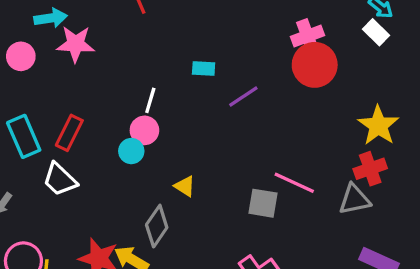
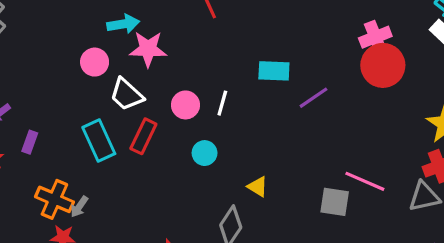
cyan rectangle: (204, 68) -> (274, 71), size x1.4
pink circle: (144, 130) -> (185, 105), moved
white trapezoid: (60, 179) -> (127, 94), moved

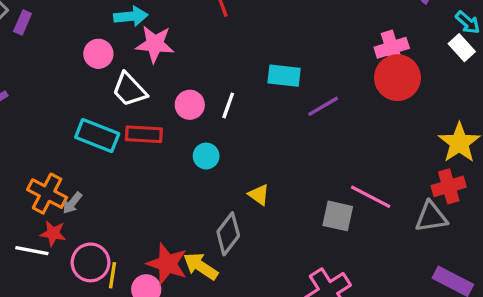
red rectangle: (143, 136) -> (144, 134), turned 64
cyan rectangle: (99, 141) -> (97, 136), turned -48
purple rectangle: (30, 142) -> (23, 22), moved

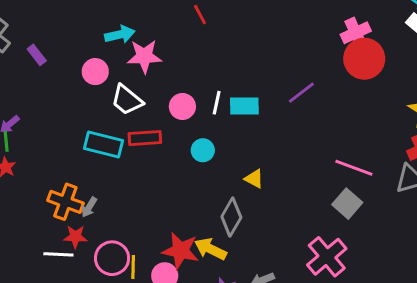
purple rectangle: (23, 22) -> (37, 55), moved, turned -54
cyan rectangle: (284, 76) -> (244, 106), moved
gray square: (338, 216) -> (347, 204), moved, turned 36

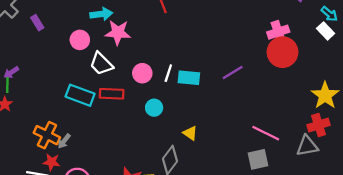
gray square: (347, 204) -> (258, 159), turned 30

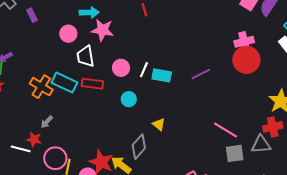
white trapezoid: (101, 64) -> (85, 56), turned 30
orange cross: (47, 135) -> (41, 87), moved
gray square: (258, 159) -> (235, 153), moved

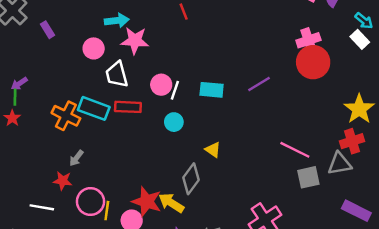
white line: (144, 70) -> (175, 90), moved
white line: (21, 149) -> (42, 207), moved

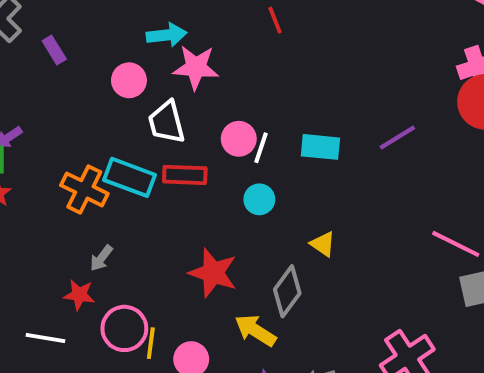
red star: (147, 201) -> (213, 273), moved

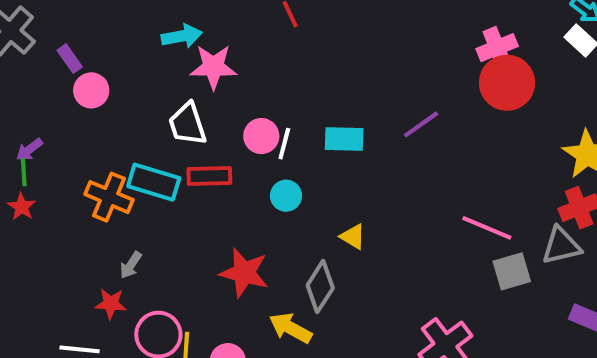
pink circle: (129, 80) -> (91, 90), moved

